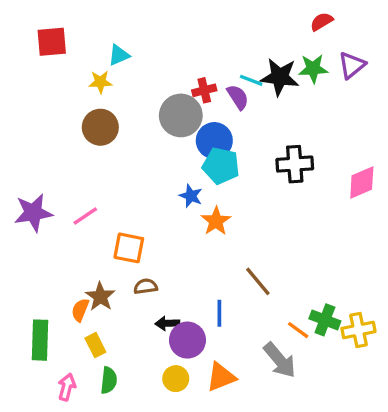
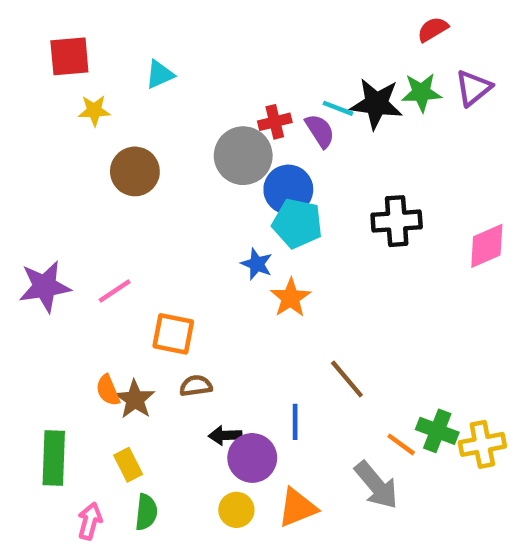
yellow star: (100, 82) -> (94, 111), moved
orange semicircle: (80, 310) -> (108, 390), moved, turned -45

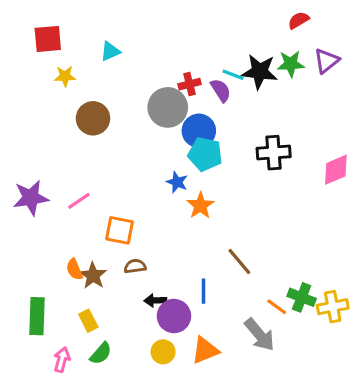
green semicircle: (146, 512) -> (101, 353), turned 35

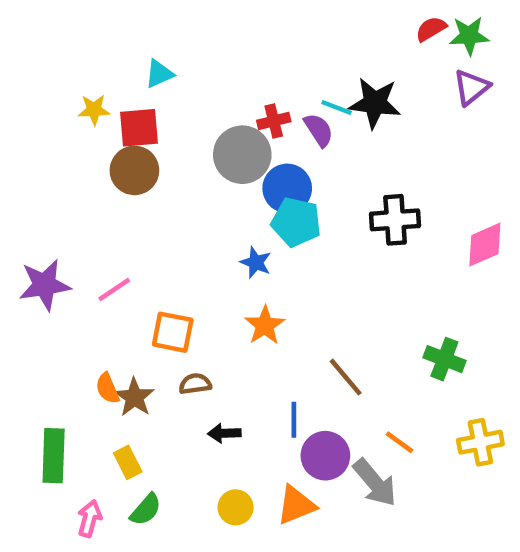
red square: (48, 39) -> (139, 128), moved
green star: (291, 64) -> (469, 36), moved
orange star: (200, 205) -> (265, 325), moved
green cross: (302, 297) -> (444, 359), moved
purple circle: (174, 316) -> (325, 456), moved

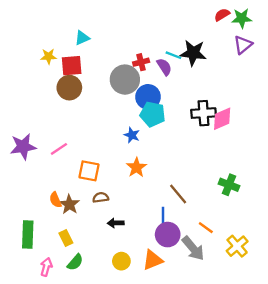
pink diamond: (485, 245) -> (222, 119), moved
blue line: (294, 420) -> (163, 216), moved
yellow cross: (480, 442) -> (237, 246), moved, turned -30

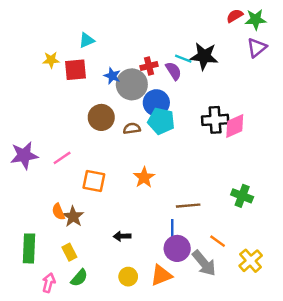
brown circle: (69, 88) -> (101, 117), moved
blue star: (132, 135) -> (112, 76), moved
brown line: (178, 194) -> (188, 206), turned -55
brown semicircle: (101, 198) -> (132, 128), moved

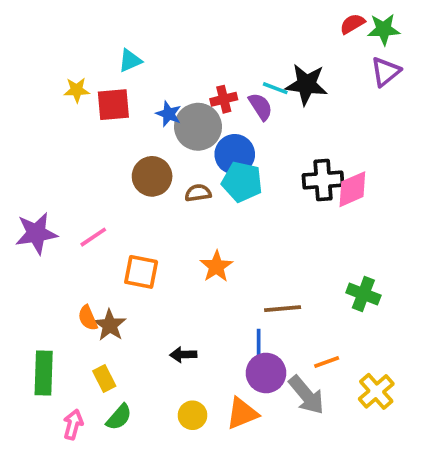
orange line: (218, 241) -> (327, 362), turned -56

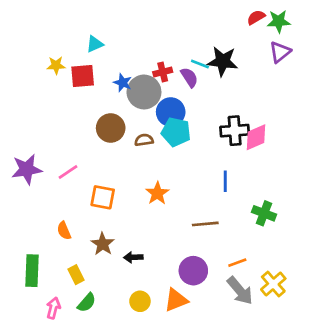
brown star: (110, 325) -> (103, 244), moved
blue line: (259, 344) -> (225, 181), moved
gray arrow: (306, 395) -> (240, 291), moved

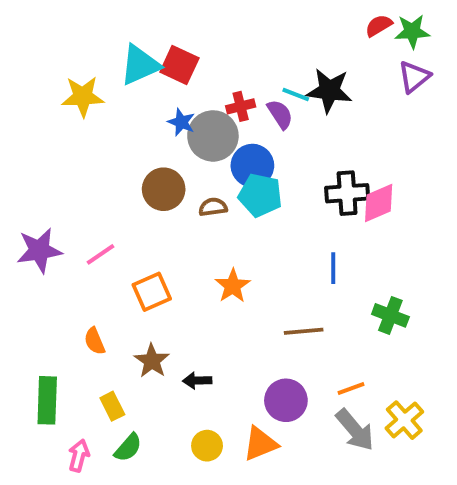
cyan triangle: (95, 44) -> (140, 65), size x1.6
yellow star: (56, 65) -> (83, 97), size x1.5
red square: (83, 76) -> (179, 65), moved, turned 30
orange square: (103, 197) -> (152, 292), turned -35

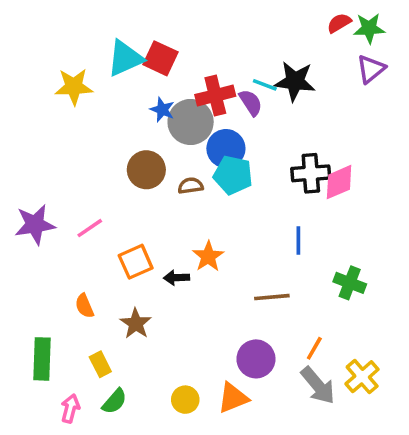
red cross: (241, 106) -> (215, 95), size x1.5
black arrow: (197, 381) -> (176, 278), moved
orange line: (351, 388) -> (314, 348), turned -40

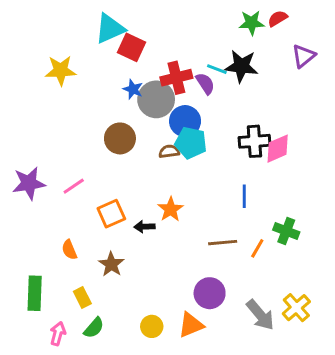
green star: (369, 28) -> (252, 23), moved
cyan triangle: (125, 58) -> (110, 29), moved
brown semicircle: (191, 186) -> (169, 151), moved
orange line: (314, 348) -> (257, 248), moved

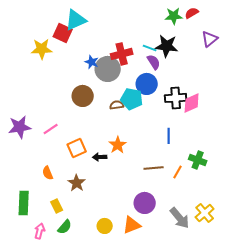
red square: (132, 47) -> (63, 33), moved
purple semicircle: (205, 83) -> (154, 62), moved
blue circle: (185, 121) -> (147, 84), moved

